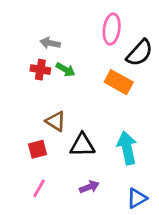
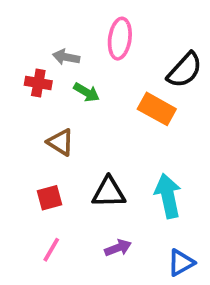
pink ellipse: (112, 29) -> (120, 39), moved
red cross: (40, 70) -> (38, 83), moved
brown triangle: (56, 121) -> (61, 142), moved

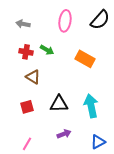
gray arrow: (66, 57) -> (23, 24), moved
black semicircle: (185, 70) -> (100, 20), moved
red cross: (38, 83) -> (26, 52), moved
pink line: (51, 250) -> (27, 144), moved

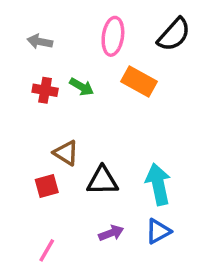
orange rectangle: (85, 59) -> (139, 82), moved
brown triangle: (33, 77) -> (66, 153), moved
blue triangle: (98, 142) -> (158, 231), moved

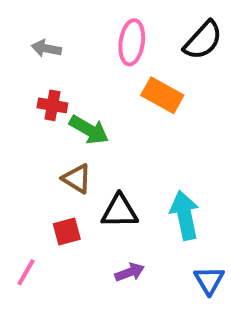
green arrow: (82, 87) -> (89, 130), moved, size x1.4
red square: (47, 186) -> (67, 232), moved
blue triangle: (158, 231) -> (209, 280), moved, turned -32
pink line: (47, 250) -> (26, 272), moved

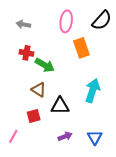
orange rectangle: (162, 95) -> (81, 48), turned 42
cyan arrow: (185, 215) -> (93, 91), moved, turned 30
blue triangle: (209, 280) -> (95, 137), moved

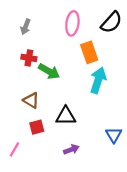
gray arrow: (23, 24) -> (26, 27), turned -80
brown triangle: (39, 90) -> (31, 100), moved
cyan arrow: (93, 91) -> (98, 80), moved
blue triangle: (95, 137) -> (114, 135), moved

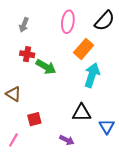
orange rectangle: (89, 52) -> (84, 49), turned 60
brown triangle: (31, 100) -> (13, 94), moved
black triangle: (66, 116) -> (81, 113), moved
purple arrow: (71, 149) -> (67, 140), turned 48

